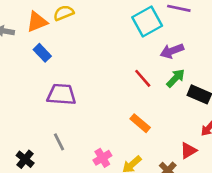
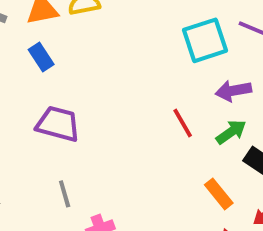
orange rectangle: (140, 123) -> (219, 194), moved
gray line: (59, 142) -> (65, 194), moved

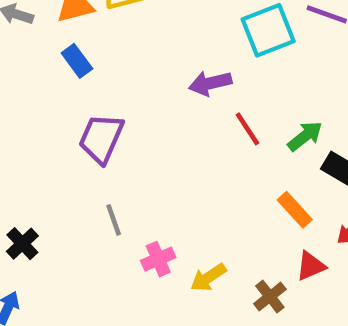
purple arrow: (233, 91) -> (210, 83), moved
purple trapezoid: (58, 124) -> (101, 138), turned -78

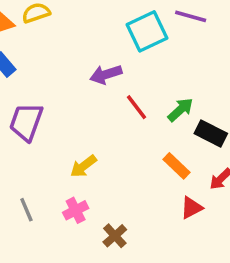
gray line: (114, 220) -> (26, 210), moved
yellow arrow: (208, 278) -> (83, 166), moved
brown cross: (270, 297) -> (115, 236), moved

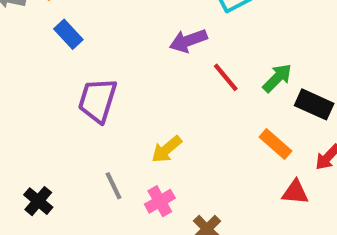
red triangle: (191, 208) -> (295, 192), turned 35
gray line: (26, 210) -> (113, 186), moved

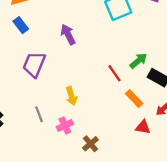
purple arrow: (188, 41) -> (68, 34), moved, turned 78
red line: (226, 77) -> (115, 73), moved
yellow arrow: (167, 149) -> (71, 96), turned -72

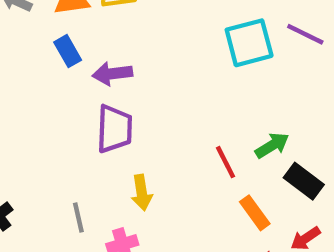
purple arrow: (68, 34) -> (112, 74), moved, turned -78
purple trapezoid: (34, 64) -> (114, 129), moved, turned 152

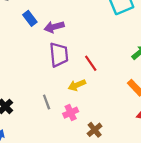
red line: (226, 162) -> (91, 63), moved
yellow arrow: (142, 192) -> (77, 85), turned 84

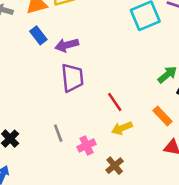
red line: (91, 63) -> (115, 102), moved
yellow arrow: (77, 85) -> (122, 128), moved

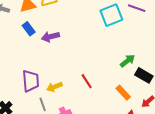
purple trapezoid: (72, 78) -> (31, 81), moved
yellow arrow: (122, 128) -> (54, 87), moved

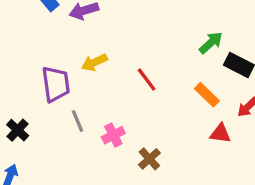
yellow arrow: (54, 87) -> (94, 62), moved

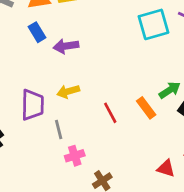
orange rectangle: (207, 95) -> (146, 108), moved
gray line: (77, 121) -> (59, 130), moved

